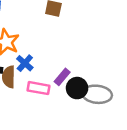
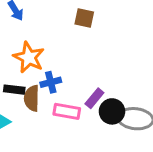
blue cross: (25, 63) -> (51, 82), turned 35

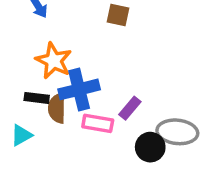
blue cross: (51, 82) -> (79, 89), size x1.6
black circle: (112, 111) -> (150, 147), moved

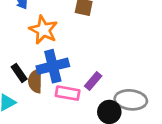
orange star: (54, 61) -> (43, 30), moved
black rectangle: (37, 98) -> (19, 73), turned 48

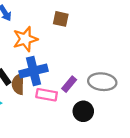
orange star: (43, 30) -> (25, 39), turned 30
gray ellipse: (131, 100) -> (102, 82), moved

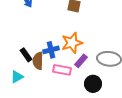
orange star: (25, 39) -> (72, 43), moved
blue cross: (34, 71) -> (51, 50), size x0.7

